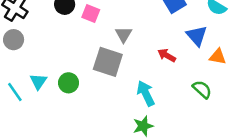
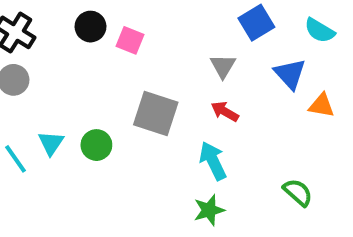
gray triangle: (123, 34) -> (223, 66), moved
red arrow: (167, 55) -> (225, 111), moved
green semicircle: (202, 89) -> (298, 192), moved

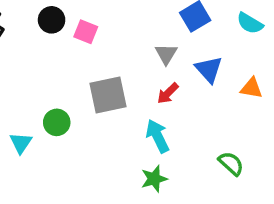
blue triangle: (290, 74) -> (209, 69), moved
red arrow: (225, 111) -> (168, 93), turned -75
gray square: (156, 113) -> (108, 95), turned -30
cyan triangle: (51, 143) -> (21, 143), moved

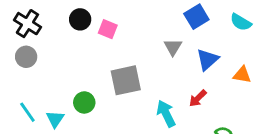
blue triangle: (209, 69) -> (208, 60), turned 30
red arrow: (168, 93) -> (198, 98), moved

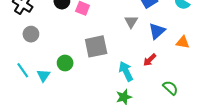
gray circle: (26, 57) -> (31, 34), moved

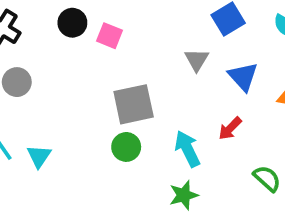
blue triangle: (157, 31) -> (243, 76), turned -30
green circle: (65, 63) -> (126, 147), moved

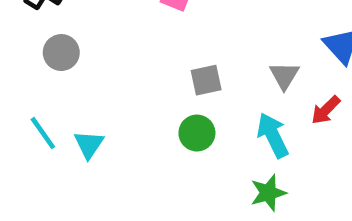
gray triangle: (197, 60) -> (284, 76), moved
gray square: (134, 104) -> (206, 80), size x0.6

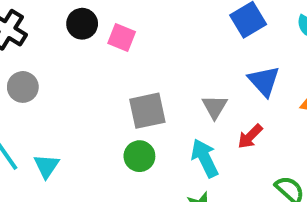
gray square: (206, 80) -> (147, 111), size x1.4

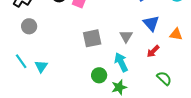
red arrow: (250, 136) -> (153, 51), moved
green circle: (139, 156) -> (99, 75), moved

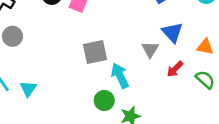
gray triangle: (126, 36) -> (150, 49), moved
cyan arrow: (121, 62) -> (120, 76), moved
green semicircle: (164, 78) -> (205, 80), moved

